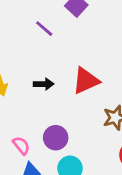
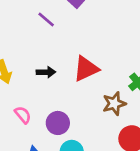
pink semicircle: (21, 145) -> (23, 115), moved

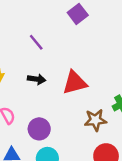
purple line: (46, 19) -> (36, 42), moved

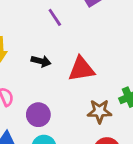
purple line: (36, 42) -> (55, 17), moved

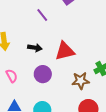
purple circle: (38, 115) -> (43, 74), moved

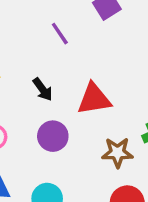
black arrow: (35, 48) -> (43, 89), turned 40

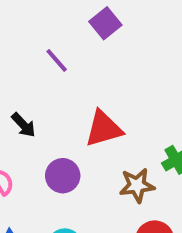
black arrow: (43, 89) -> (24, 125), moved

